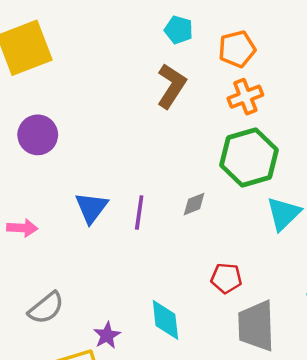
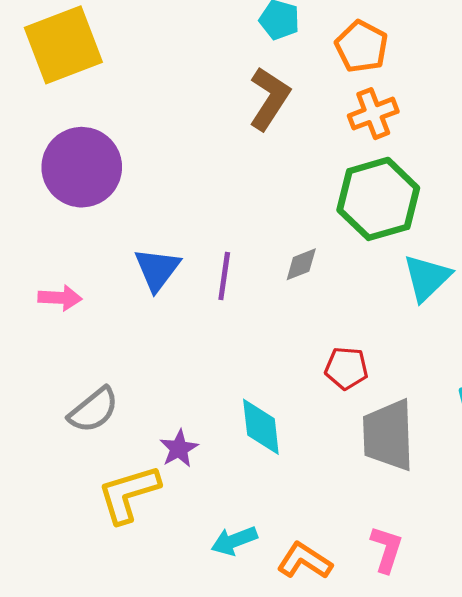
orange pentagon: (237, 49) -> (361, 47), turned -30
purple circle: (38, 135) -> (82, 167), size x1.4

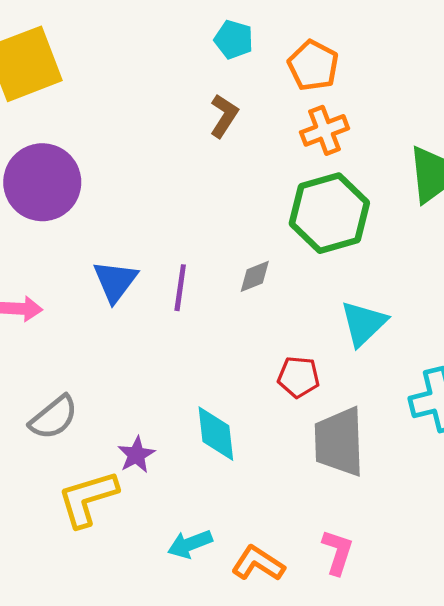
brown L-shape: (269, 98) -> (224, 116), size x0.7
cyan triangle: (427, 278) -> (363, 323), moved

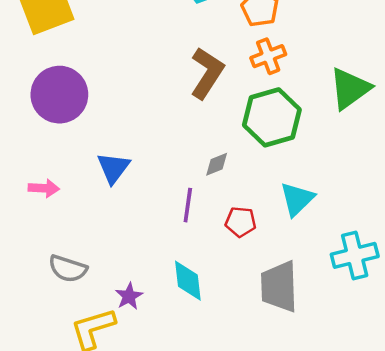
brown L-shape: (224, 116) -> (207, 73), moved, size x1.6
purple line: (180, 288) -> (188, 205), moved
red pentagon: (299, 377) -> (241, 222), moved
gray semicircle: (54, 417) -> (68, 269), turned 57

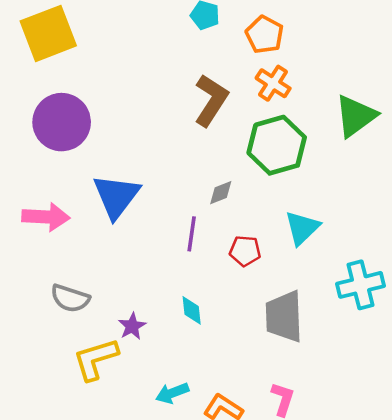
orange cross: (268, 56) -> (273, 83), turned -36
blue triangle: (113, 168) -> (116, 196), size x1.4
pink arrow: (44, 188) -> (46, 217), size x1.5
cyan diamond: (188, 281) -> (192, 310), size x0.7

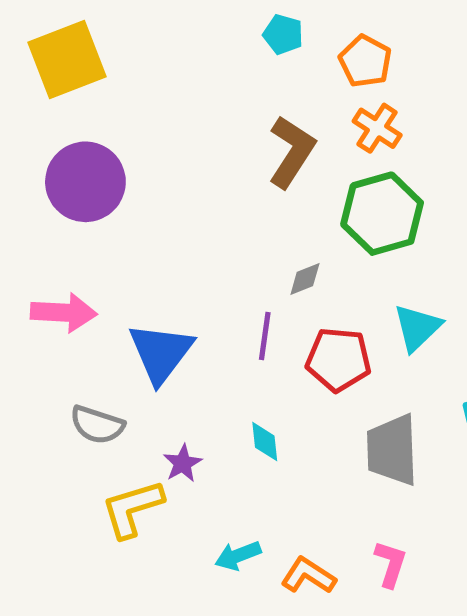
blue triangle: (116, 196) -> (161, 353), moved
red pentagon: (245, 251) -> (338, 359), size x1.5

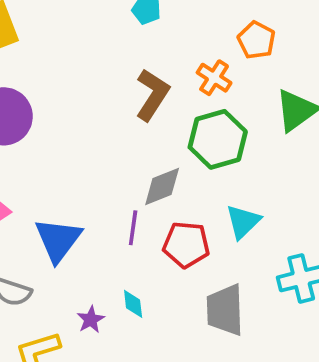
orange pentagon: (365, 61) -> (256, 40), moved
gray diamond: (305, 279) -> (162, 187), size x1.6
purple star: (183, 463) -> (91, 320), moved

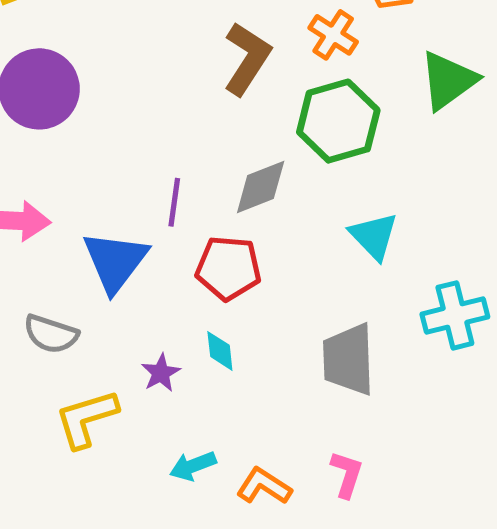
cyan triangle: (243, 222) -> (374, 236), turned -30
purple line: (133, 228) -> (174, 202), moved
red pentagon: (186, 245) -> (228, 268), moved

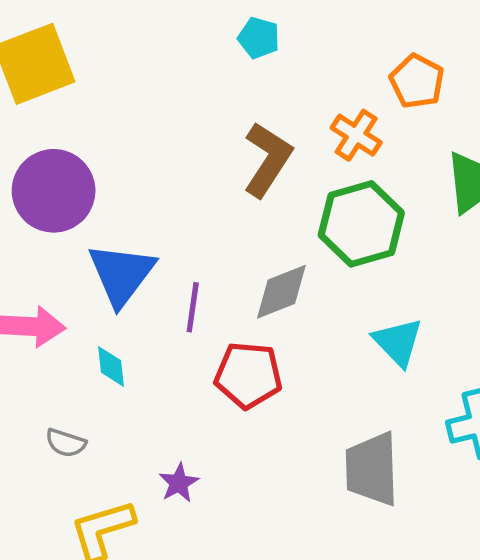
blue triangle: (115, 261) -> (121, 274), moved
gray semicircle: (51, 334) -> (66, 443), size x0.7
cyan diamond: (220, 351) -> (111, 366), moved

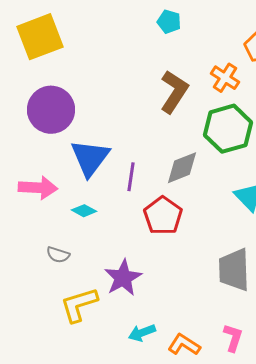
cyan diamond: (111, 366) -> (84, 211), turned -55
red pentagon: (248, 375) -> (163, 216), turned 30
purple star: (179, 483) -> (123, 278), size x1.6

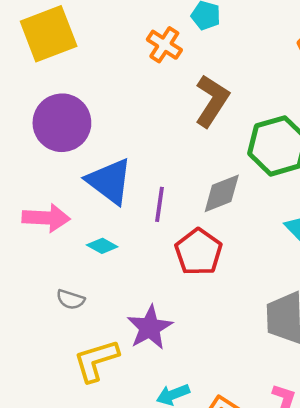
orange cross: (225, 78) -> (164, 45), moved
blue triangle: (90, 158) -> (110, 181), turned -30

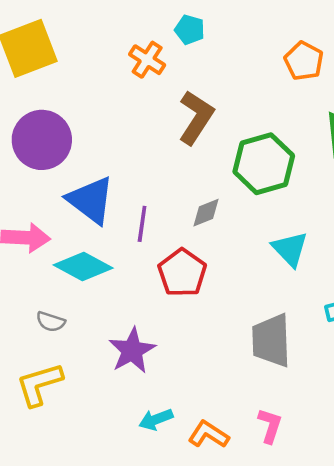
gray diamond: (222, 193) -> (206, 213), size x0.7
cyan diamond: (102, 246) -> (83, 267), size x1.8
yellow L-shape: (96, 360) -> (39, 384), moved

